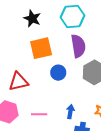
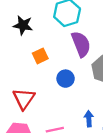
orange square: (41, 48) -> (40, 56), size x0.6
red triangle: (18, 82) -> (24, 99), turned -30

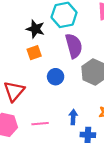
black star: (23, 25) -> (35, 29), moved

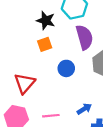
blue arrow: (73, 117) -> (84, 109), turned 56

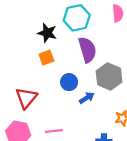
blue arrow: (84, 109) -> (87, 98), moved

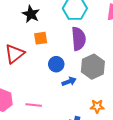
black star: (47, 33) -> (31, 14), moved
red triangle: (26, 98) -> (15, 54), moved

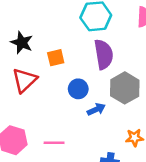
black star: (31, 14) -> (22, 43), moved

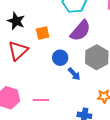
purple semicircle: (104, 54) -> (80, 31), turned 50
blue arrow: (96, 109) -> (74, 74), turned 72

